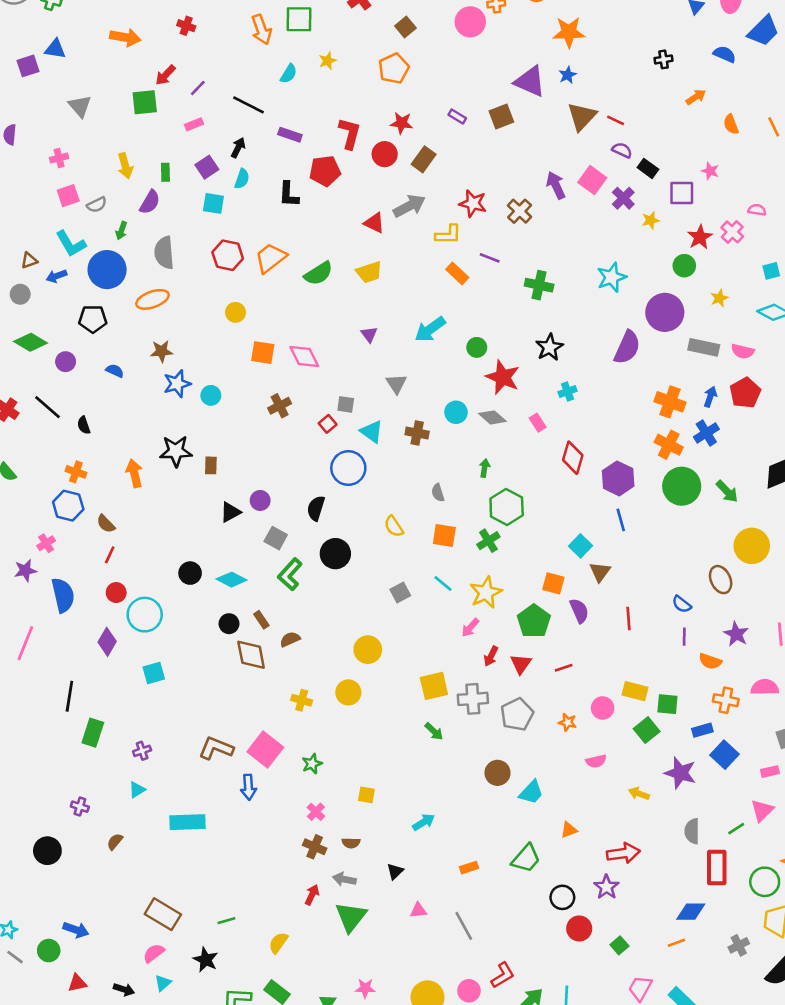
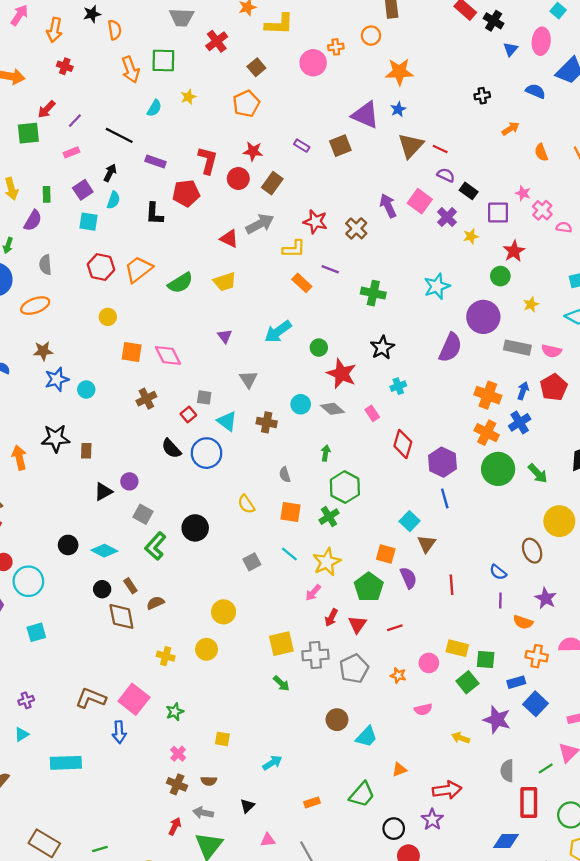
pink cross: (732, 232) -> (542, 210), moved
gray semicircle: (164, 253) -> (45, 265), size x0.7
black semicircle: (316, 508) -> (171, 449), moved, turned -60

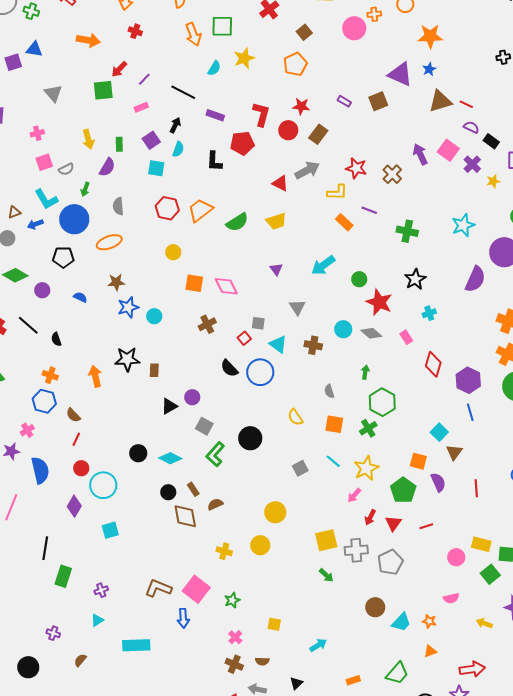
yellow star: (188, 97) -> (244, 58), size x1.5
brown triangle: (411, 146) -> (440, 101), turned 30
orange star: (398, 675) -> (429, 621), moved

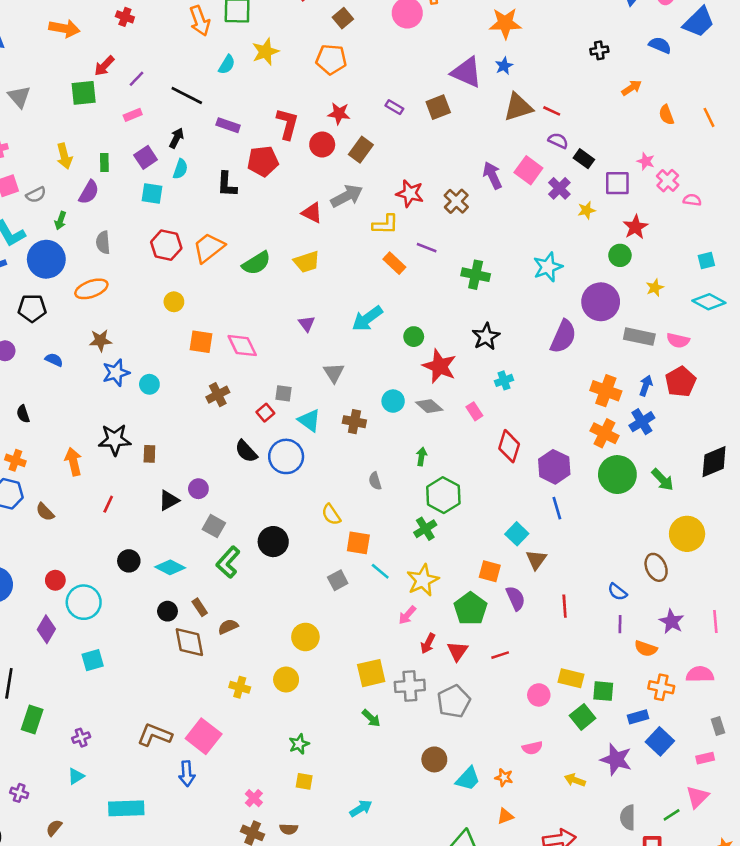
orange pentagon: (295, 64) -> (331, 59), turned 30
orange square: (334, 424) -> (358, 543), moved
red line: (76, 439) -> (108, 504), moved
green star: (232, 600) -> (299, 744), moved

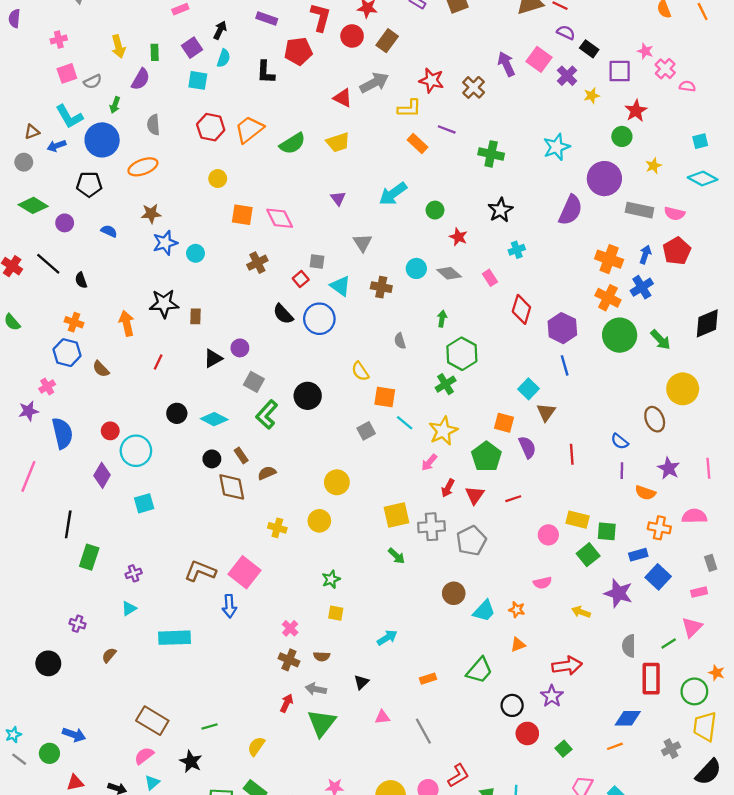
red star: (440, 366) -> (458, 237), size x0.6

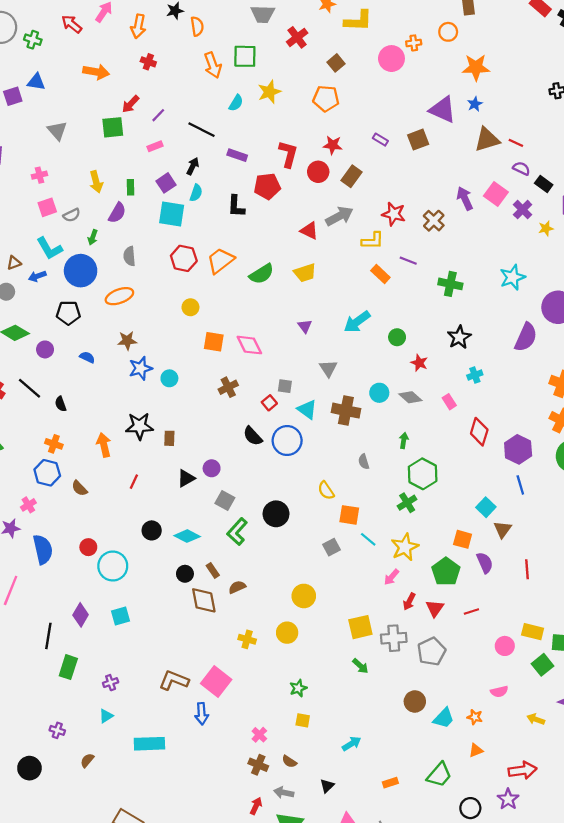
cyan square: (198, 80) -> (172, 214), size x1.4
brown cross: (381, 287) -> (346, 411), size x1.4
purple diamond: (102, 475) -> (81, 615), moved
brown semicircle: (322, 656) -> (289, 761), turned 32

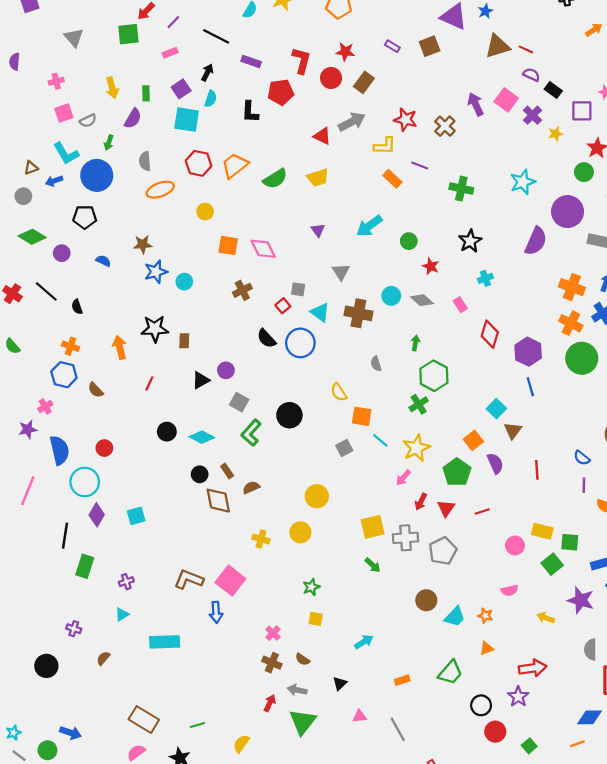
orange ellipse: (119, 296) -> (160, 190), moved
orange square: (463, 539) -> (473, 440), turned 36
cyan circle: (113, 566) -> (85, 482), moved

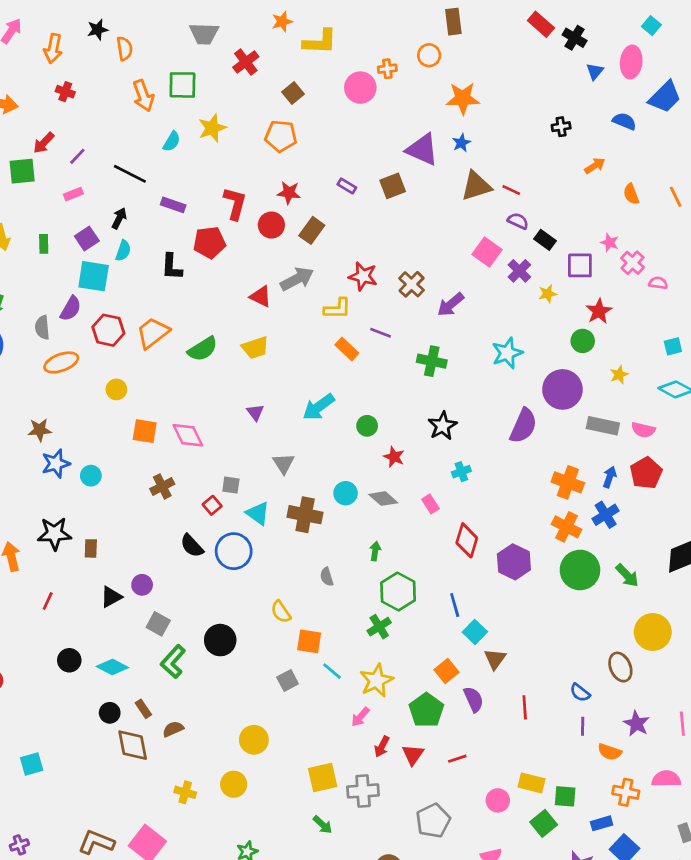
purple arrow: (476, 104) -> (451, 305), moved, turned -105
purple semicircle: (133, 118) -> (71, 309), moved
blue line: (530, 387) -> (455, 605), moved
gray pentagon: (443, 551) -> (433, 821), moved

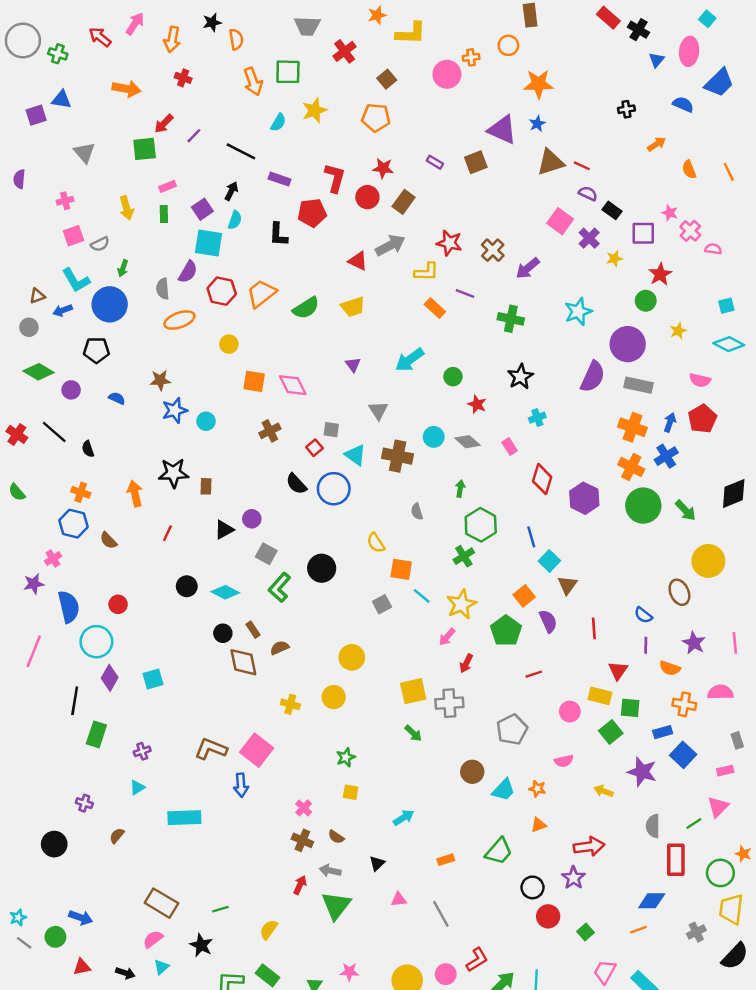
pink rectangle: (73, 194) -> (167, 186), moved
gray rectangle: (603, 426) -> (638, 385), moved
red triangle: (413, 755) -> (618, 671), moved

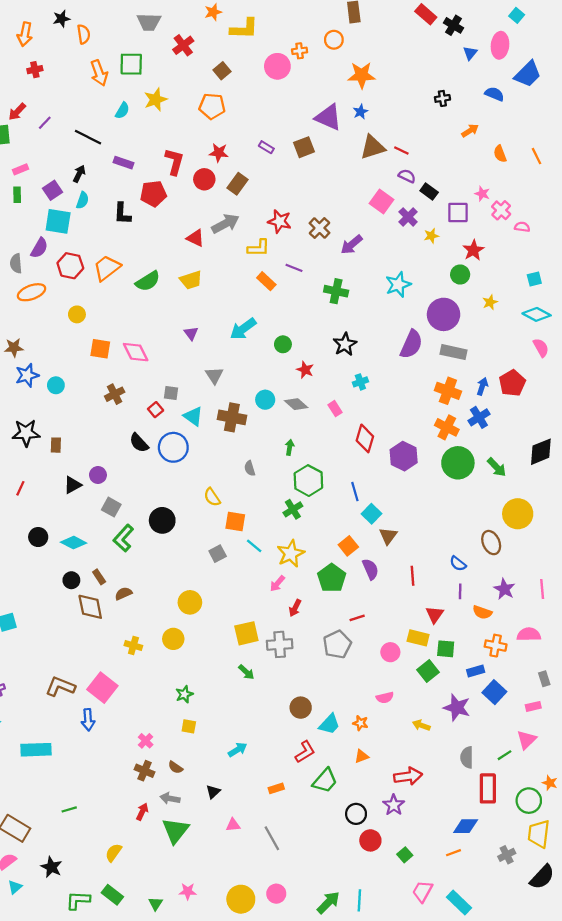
red cross: (183, 78) -> (35, 70), turned -32
pink semicircle: (700, 380) -> (541, 348), moved, turned -132
gray pentagon: (512, 730) -> (337, 644), moved
green line: (220, 909) -> (69, 809), moved
red L-shape: (477, 960) -> (305, 752), moved

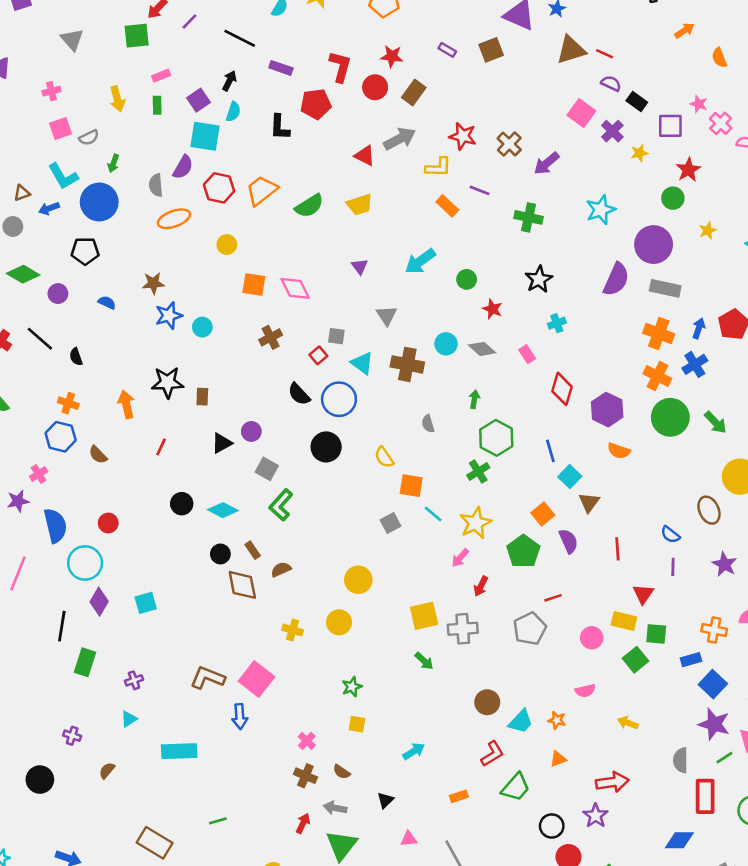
black circle: (162, 520) -> (326, 447), moved
orange semicircle: (482, 612) -> (619, 451), moved
purple star: (457, 708) -> (714, 724), moved

